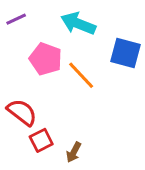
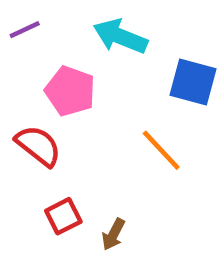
orange line: (81, 75) -> (161, 150), moved
red semicircle: (22, 112) -> (38, 146), moved

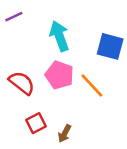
cyan arrow: (120, 36) -> (59, 36), moved, turned 48
pink pentagon: (70, 91) -> (59, 75), moved

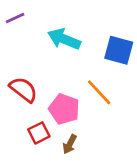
cyan arrow: (59, 36) -> (64, 39), turned -48
pink pentagon: (59, 75) -> (64, 109), moved

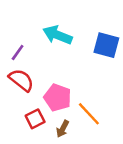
purple line: (15, 18) -> (18, 53), moved, turned -30
orange line: (99, 92) -> (89, 114), moved

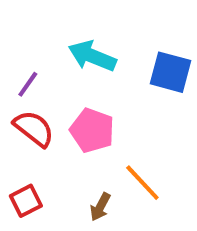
pink pentagon: (58, 98) -> (92, 130), moved
red square: (35, 119) -> (26, 201), moved

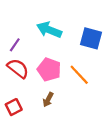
orange line: (142, 183) -> (79, 75), moved
brown arrow: (100, 207) -> (48, 100), moved

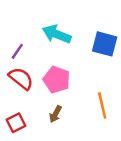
orange line: (79, 75) -> (102, 105), moved, turned 30

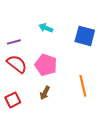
cyan arrow: (57, 34) -> (46, 28), size x0.6
purple line: (17, 51) -> (14, 42), turned 40

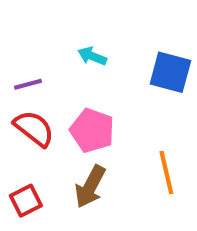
brown arrow: (45, 93) -> (90, 187), size x1.5

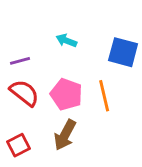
orange line: (166, 173) -> (104, 96), moved

